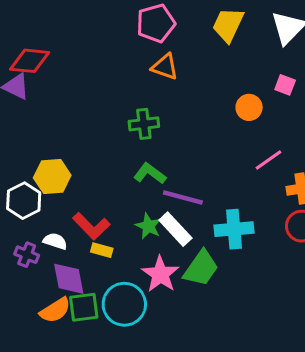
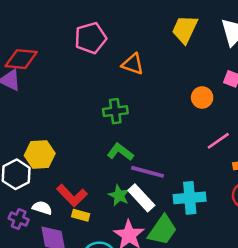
pink pentagon: (156, 23) -> (91, 38), moved

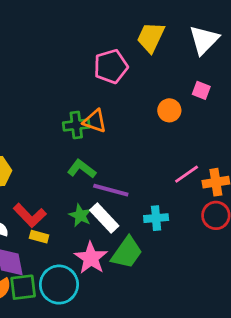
pink pentagon: (91, 38) -> (111, 66), moved
orange triangle: (133, 64) -> (95, 121), moved
pink line: (218, 141) -> (187, 174), moved
cyan cross: (190, 198) -> (156, 218), size x0.7

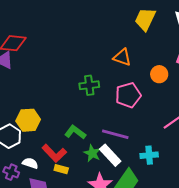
pink pentagon: (111, 66) -> (128, 95), moved
orange triangle: (95, 121) -> (122, 57), moved
green L-shape: (82, 169) -> (75, 132), moved

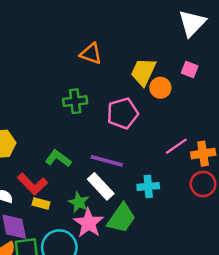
yellow trapezoid: (145, 19) -> (143, 72), moved
orange triangle: (122, 57) -> (91, 54), moved
green star: (92, 153) -> (79, 202), moved

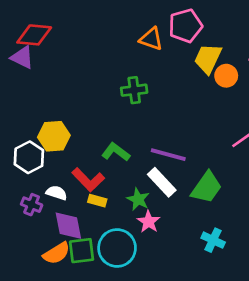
pink pentagon: (123, 113) -> (185, 26), moved
cyan cross: (148, 186) -> (213, 240), moved, turned 30
green trapezoid: (121, 218) -> (206, 187), moved
pink star: (89, 223) -> (149, 222), size x0.7

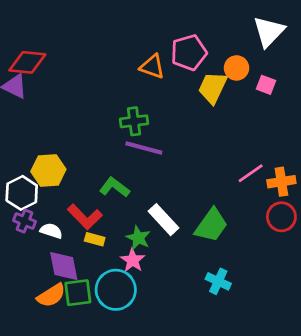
orange circle: (226, 76) -> (237, 68), moved
purple line: (168, 155) -> (144, 148), moved
purple cross: (32, 205) -> (25, 221), moved
pink star: (149, 222) -> (133, 260), moved

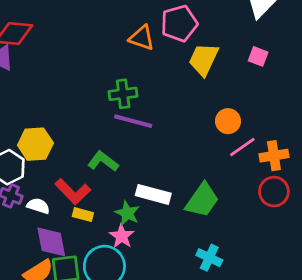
orange circle: (237, 68) -> (228, 121), moved
white rectangle: (164, 220) -> (153, 194), turned -32

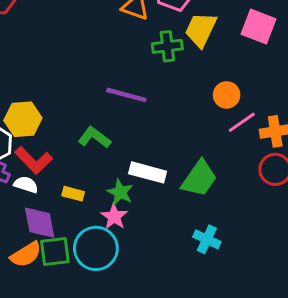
pink square: (258, 56) -> (258, 27), size x1.6
green cross: (123, 94) -> (167, 46), moved
red L-shape: (73, 192) -> (34, 160), moved

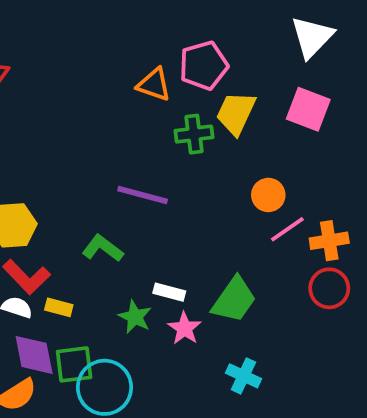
white rectangle: (148, 172) -> (169, 292), size x0.7
yellow rectangle: (73, 194) -> (59, 307), moved
pink star: (114, 217) -> (184, 328), moved
green square: (55, 251) -> (74, 364), moved

